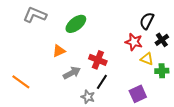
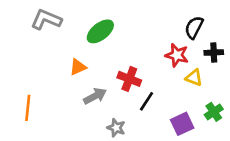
black cross: (162, 40) -> (214, 53), turned 32
green cross: (162, 71) -> (214, 112), moved, turned -32
orange line: (21, 82) -> (28, 108), turned 60
black line: (102, 82) -> (146, 101), moved

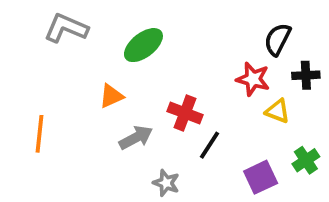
orange line: (28, 108) -> (40, 134), moved

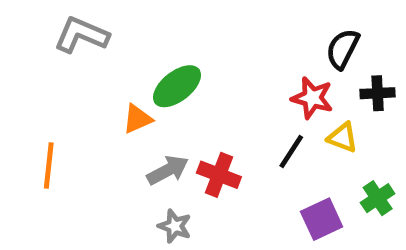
green ellipse: (143, 45) -> (177, 86), moved
red cross: (185, 113) -> (219, 175), moved
black line: (210, 145) -> (291, 152), moved
gray star: (166, 183) -> (175, 226), moved

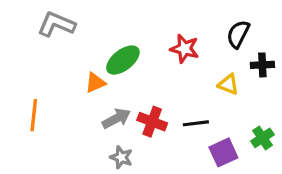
red star: (312, 98) -> (185, 49), moved
yellow triangle: (343, 138) -> (228, 84), moved
black line: (291, 152) -> (196, 123), moved, turned 50

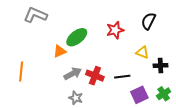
red star: (185, 49) -> (115, 30), turned -30
black cross: (262, 65) -> (161, 65), moved
green cross: (262, 138) -> (164, 94), moved

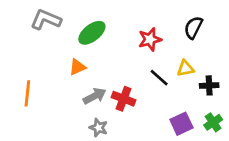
green ellipse: (77, 37) -> (92, 33), moved
yellow triangle: (142, 52) -> (185, 68), turned -32
black line: (122, 77) -> (159, 78), moved, turned 49

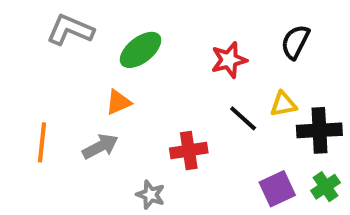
black cross: (209, 85) -> (319, 130), size x1.5
gray arrow: (95, 96) -> (100, 146), moved
red cross: (124, 99) -> (189, 150), turned -30

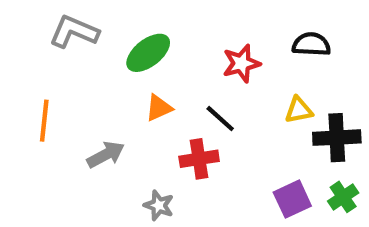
black semicircle: (295, 42) -> (311, 44), turned 66
orange triangle: (118, 102) -> (159, 108), moved
black line: (243, 118) -> (220, 119), moved
orange line: (42, 142) -> (44, 121), moved

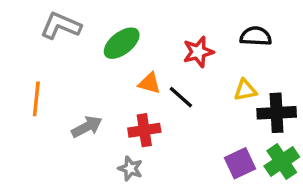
orange triangle: (159, 108) -> (149, 83), moved, turned 40
red cross: (199, 159) -> (144, 130), moved
green cross: (343, 197) -> (282, 162), size x1.4

